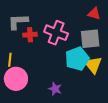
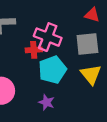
red cross: (30, 35) -> (34, 50), moved
cyan pentagon: (77, 59) -> (52, 70), moved

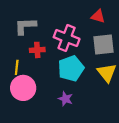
red triangle: (92, 15) -> (98, 16), moved
red cross: (34, 50) -> (37, 50), moved

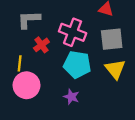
red cross: (37, 50) -> (41, 45), turned -32
cyan pentagon: (71, 68) -> (77, 65), turned 30

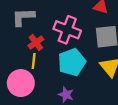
yellow line: (20, 63) -> (34, 61), moved
cyan pentagon: (77, 65) -> (72, 62), turned -30

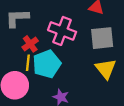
cyan pentagon: (72, 62) -> (47, 64), moved

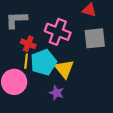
red cross: (30, 44) -> (28, 44), turned -32
yellow triangle: (106, 69) -> (64, 69), moved

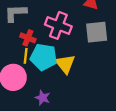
cyan pentagon: (44, 62) -> (44, 57), turned 30
purple star: (57, 93) -> (43, 98), moved

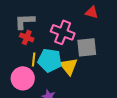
gray square: (97, 32) -> (87, 47), moved
red cross: (28, 38) -> (27, 37), moved

